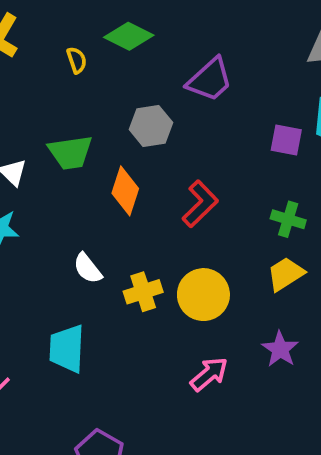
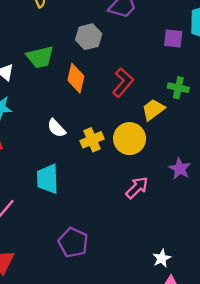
yellow trapezoid: (286, 274) -> (153, 110), moved

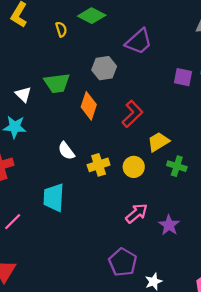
green cross: (178, 88) -> (177, 166), moved
yellow circle: (130, 139) -> (134, 167), size x0.7
purple star: (180, 169) -> (169, 225), moved
purple pentagon: (73, 243) -> (123, 262), moved

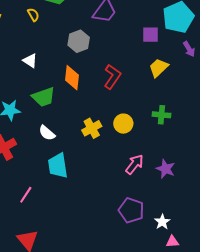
green trapezoid: (57, 83) -> (44, 97), moved
white triangle: (23, 94) -> (30, 61), moved
yellow trapezoid: (158, 142) -> (158, 68), moved
white semicircle: (66, 151) -> (47, 133), moved

